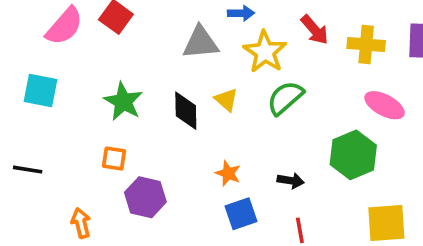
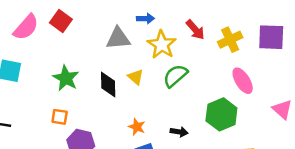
yellow cross: (366, 44) -> (230, 40), turned -30
pink ellipse: (385, 105) -> (243, 81), turned 30

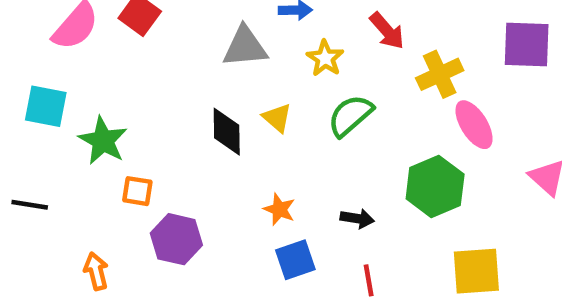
yellow cross: (230, 40) -> (440, 74), moved
yellow star: (162, 45) -> (325, 58), size x0.7
green star: (66, 78) -> (103, 141), moved

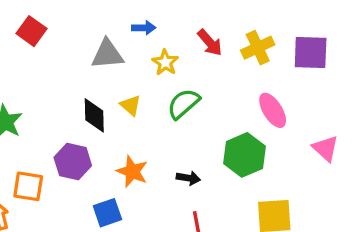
yellow cross: (440, 74) -> (258, 48), moved
orange square: (137, 191) -> (28, 186), moved, size x1.4
orange star: (279, 209) -> (132, 171), size x1.4
purple hexagon: (176, 239) -> (73, 162), moved
blue square: (295, 260) -> (107, 213), moved

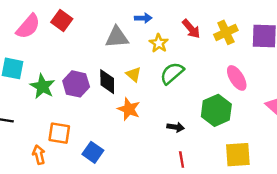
purple hexagon: (73, 162) -> (76, 84), moved
orange star: (132, 171) -> (129, 109), moved
blue square: (107, 213) -> (93, 152), moved, turned -36

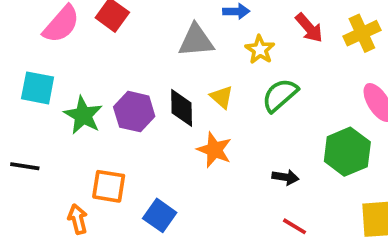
red line: (182, 160) -> (295, 226), turned -49

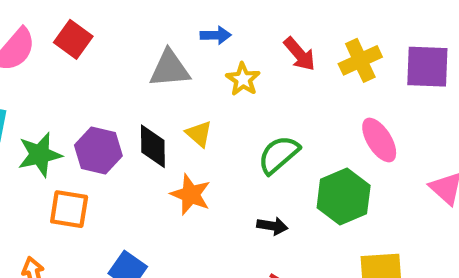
green semicircle: (280, 95) -> (279, 155), moved
green star: (83, 115) -> (40, 155), turned 30
orange square: (109, 186) -> (69, 209), moved

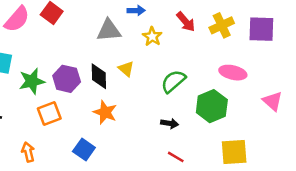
pink ellipse: (379, 140) -> (233, 73), turned -45
orange star: (191, 194) -> (105, 112), moved
orange square: (69, 209) -> (49, 114), turned -30

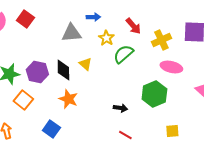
yellow cross: (222, 25) -> (161, 40), moved
green semicircle: (173, 81) -> (123, 54), moved
orange square: (49, 114) -> (23, 100), turned -30
yellow square: (234, 152) -> (172, 131), size x0.6

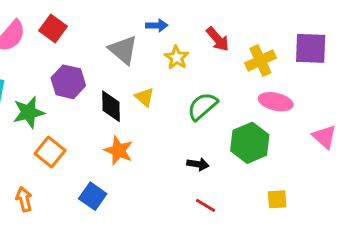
gray triangle: (71, 33) -> (123, 50), turned 45
green semicircle: (123, 54) -> (202, 106), moved
purple hexagon: (37, 72) -> (68, 82), moved

